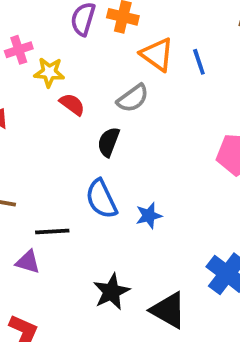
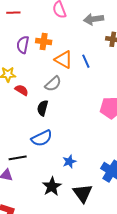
blue semicircle: (101, 199) -> (42, 138), turned -85
blue star: (149, 216) -> (69, 161), moved
black triangle: (168, 310) -> (83, 193), turned 30

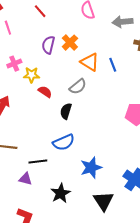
red line: (13, 13) -> (40, 11), turned 48
orange cross: (44, 42) -> (70, 43), turned 35
blue star: (69, 161) -> (91, 168), size x1.5
black star: (52, 186) -> (61, 193), moved

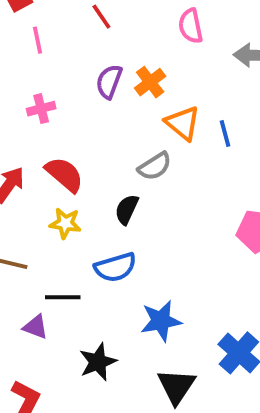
yellow star: (32, 75) -> (65, 223), moved
red semicircle: (45, 92) -> (64, 174), moved, size x1.5

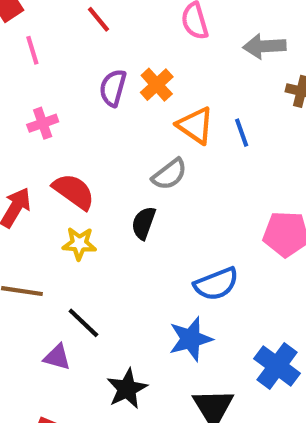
blue semicircle: (115, 267) -> (216, 284), moved
black line: (63, 297) -> (83, 323), turned 48

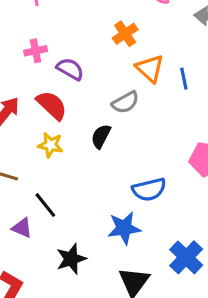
purple semicircle: (113, 88) -> (70, 69), moved, turned 96

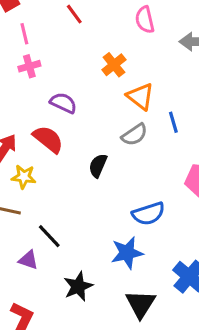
pink cross: (36, 51) -> (29, 66), moved
blue line: (184, 79) -> (173, 122), moved
gray semicircle: (125, 102) -> (134, 135), moved
yellow star: (51, 145) -> (24, 177), moved

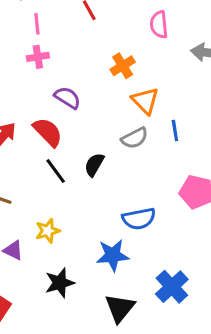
yellow star: (24, 177) -> (48, 231), moved, turned -30
black line: (49, 236) -> (56, 171), moved

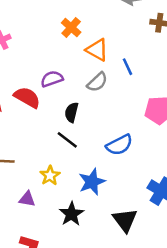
purple semicircle: (67, 98) -> (52, 79), moved, turned -35
black line: (56, 171) -> (67, 140), moved
blue star: (113, 255) -> (92, 182), moved

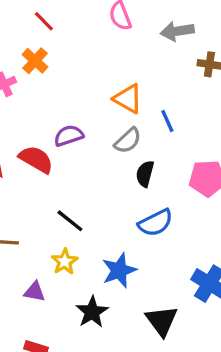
orange cross: (71, 27) -> (35, 61), moved
black semicircle: (72, 112) -> (145, 174), moved
black line: (67, 140) -> (70, 221), moved

